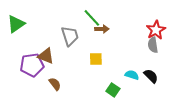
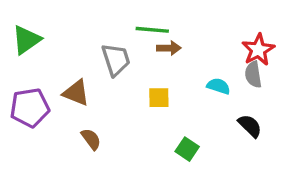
green line: (92, 18) -> (152, 30), turned -42
purple pentagon: (32, 65) -> (30, 108), moved
cyan semicircle: (132, 75) -> (219, 86), moved

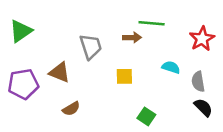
green line: (152, 30) -> (152, 23), moved
gray semicircle: (253, 75) -> (198, 82), moved
black semicircle: (250, 126) -> (203, 107), moved
brown semicircle: (91, 139) -> (71, 109), turned 96

